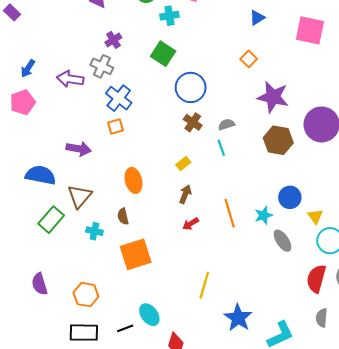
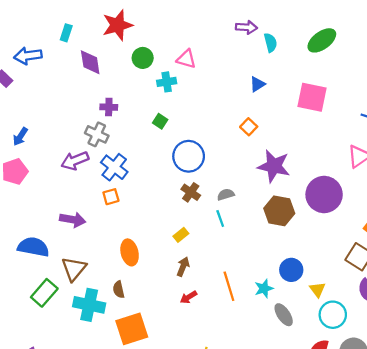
purple cross: (113, 40) -> (109, 107), turned 35
green square: (163, 54) -> (160, 121), size x0.6
purple arrow: (70, 79) -> (75, 161), moved, turned -30
cyan cross: (94, 231) -> (89, 305), size x1.8

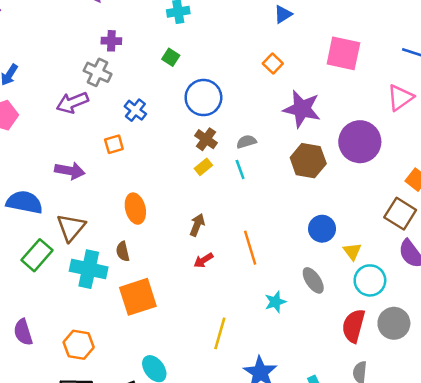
pink square: (312, 97) -> (343, 53), moved
blue cross: (114, 167) -> (135, 110), moved, size x0.7
yellow rectangle: (181, 235) -> (203, 167), moved
cyan star: (264, 288) -> (275, 302), moved

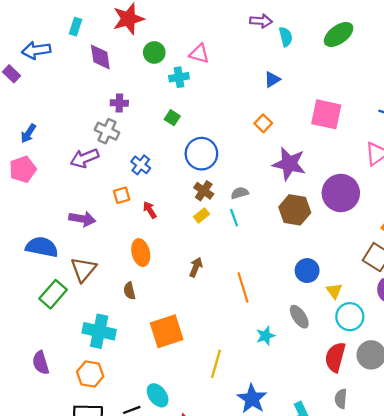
red arrow: (203, 260) -> (150, 210), moved, turned 90
cyan cross: (89, 269) -> (99, 331), moved
orange square: (138, 297) -> (167, 331), moved

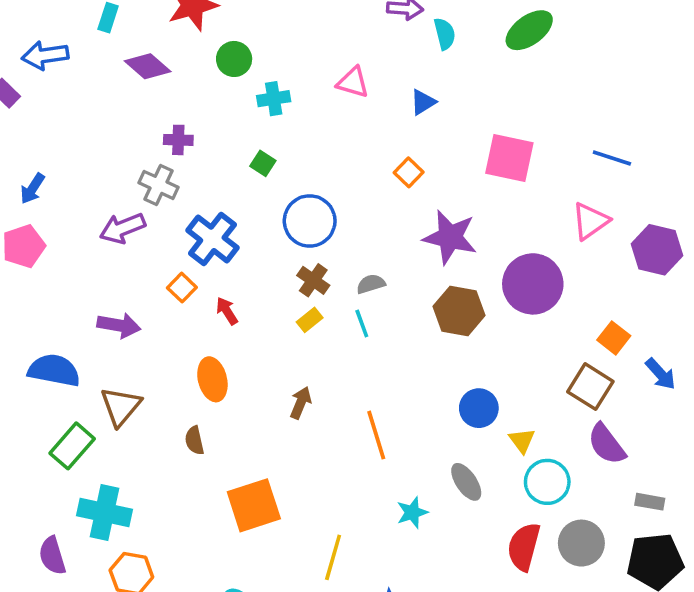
pink triangle: (199, 54) -> (353, 82), moved
purple diamond: (100, 57) -> (148, 66), turned -40
blue cross: (141, 165) -> (212, 239), size x1.6
orange square: (122, 195) -> (182, 288), turned -30
cyan cross: (99, 331) -> (104, 512), moved

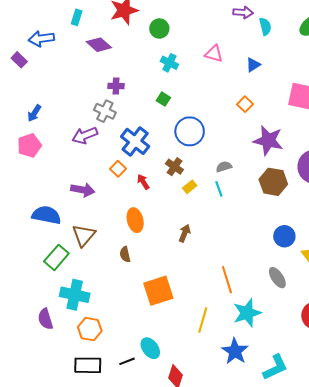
green circle: (234, 59) -> (159, 29), moved
cyan cross: (274, 99) -> (169, 63), turned 36
brown cross: (313, 280) -> (174, 167), moved
orange line: (376, 435) -> (227, 280), moved
cyan star: (412, 512) -> (247, 313), moved, size x1.6

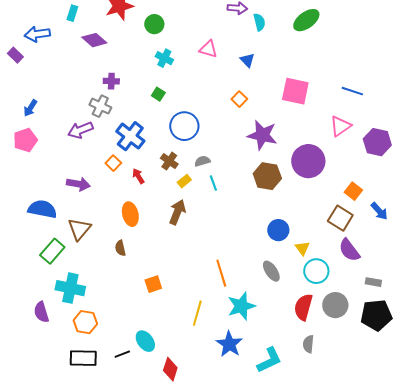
blue triangle: (253, 65) -> (247, 60), turned -42
gray semicircle: (224, 167) -> (202, 161), moved
brown arrow: (185, 233) -> (177, 212), moved, size x1.4
orange square: (158, 291) -> (153, 284), size x0.6

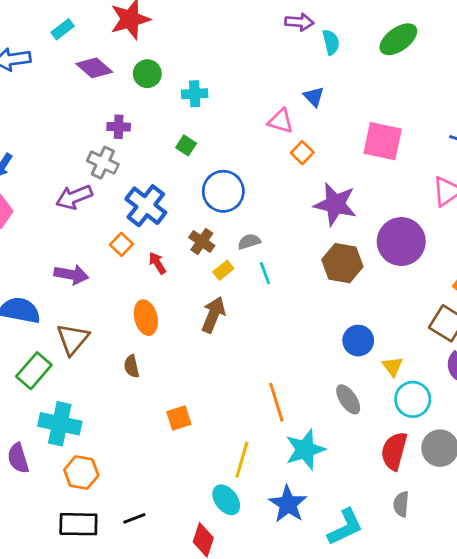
cyan rectangle: (72, 13) -> (63, 29), turned 35
green circle: (154, 24) -> (147, 74), moved
pink triangle: (208, 49) -> (281, 121), moved
cyan cross: (164, 58) -> (195, 94), turned -30
cyan ellipse: (145, 341) -> (226, 500), moved

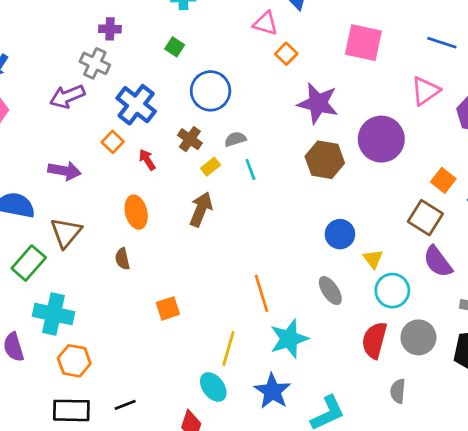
gray semicircle: (401, 504) -> (398, 391), moved

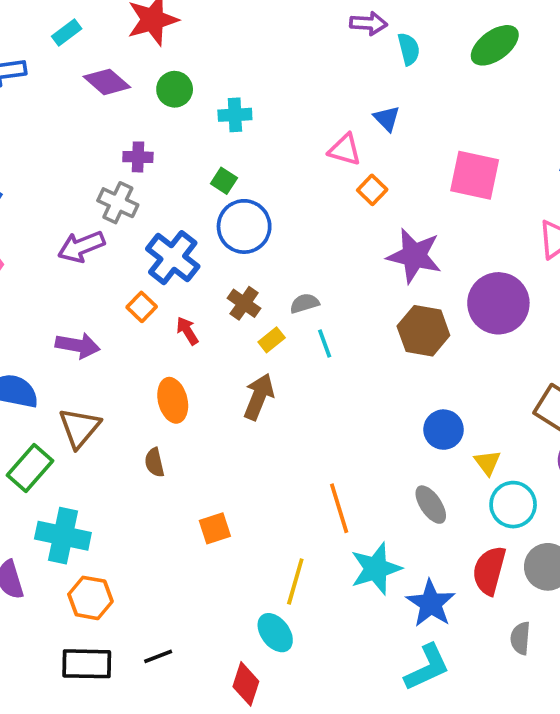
blue circle: (211, 91) -> (244, 226), moved
blue star: (272, 391) -> (431, 603), moved

